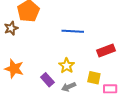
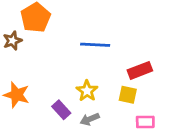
yellow square: (94, 78) -> (128, 95), moved

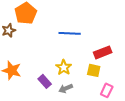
pink rectangle: (145, 122) -> (107, 90), turned -64

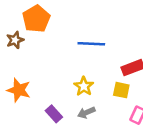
purple rectangle: (45, 81) -> (54, 114), moved

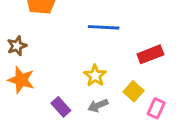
brown star: (15, 40) -> (17, 46), moved
yellow square: (121, 90) -> (133, 91), moved, turned 30

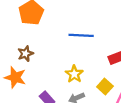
brown star: (17, 46) -> (25, 54), moved

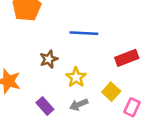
brown star: (25, 54) -> (49, 59), moved

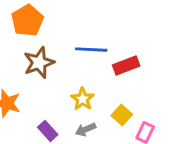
red rectangle: (127, 58) -> (126, 66), moved
brown star: (49, 59) -> (39, 63), moved, size x1.5

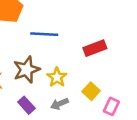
blue line: (91, 50) -> (44, 34), moved
brown star: (39, 63) -> (26, 70), moved

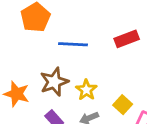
red rectangle: (95, 48) -> (127, 39), moved

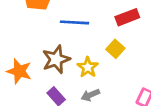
yellow square: (123, 105) -> (115, 49), moved

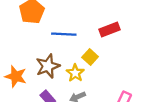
yellow square: (115, 49) -> (90, 57), moved

